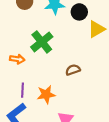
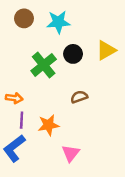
black circle: (79, 12) -> (73, 54), moved
orange arrow: (17, 59) -> (14, 98), moved

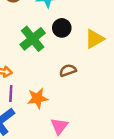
yellow triangle: (106, 50) -> (95, 39), moved

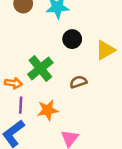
green cross: (33, 39) -> (40, 68), moved

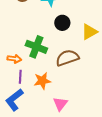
green cross: (40, 68) -> (36, 47), turned -30
brown semicircle: (78, 82) -> (67, 58), size x1.6

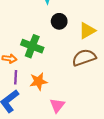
brown semicircle: (67, 58) -> (84, 58), moved

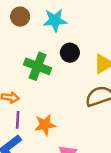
green cross: (32, 46) -> (38, 66), moved

